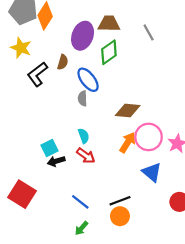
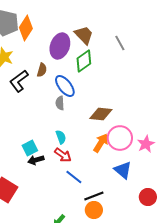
brown trapezoid: (109, 24) -> (84, 35), turned 45
blue line: (80, 202) -> (74, 177), moved

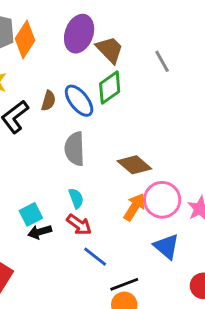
purple ellipse: (60, 46) -> (79, 34), moved
blue ellipse: (65, 86) -> (79, 101), moved
gray semicircle: (60, 103) -> (75, 149), size x1.6
brown diamond: (101, 114) -> (134, 165), turned 35

